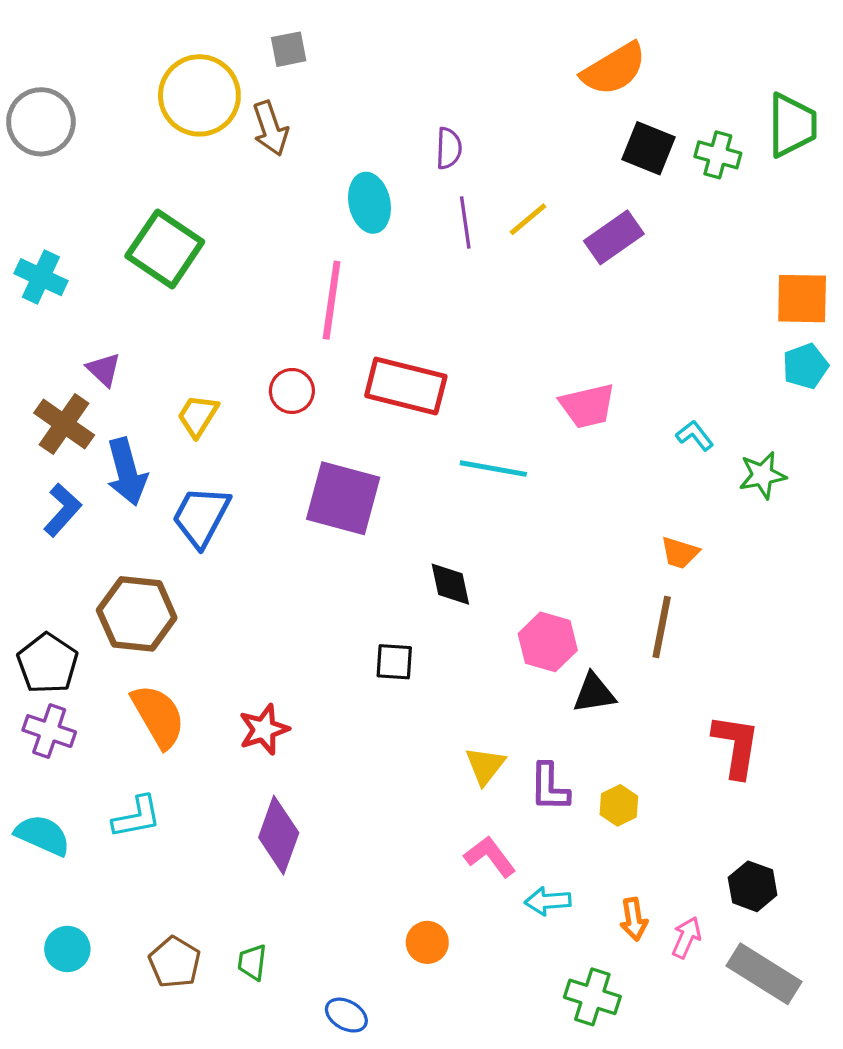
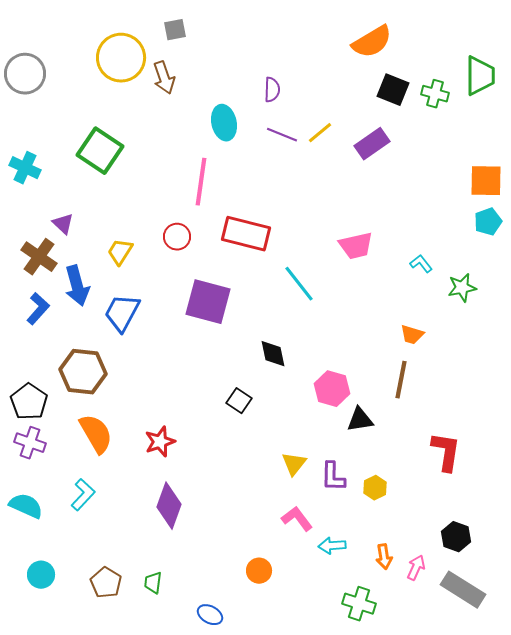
purple line: (465, 223) -> (282, 135), turned -60
cyan line: (493, 469) -> (299, 284), turned 42
black square: (394, 662) -> (239, 401), turned 30
cyan L-shape: (137, 817) -> (83, 495), turned -36

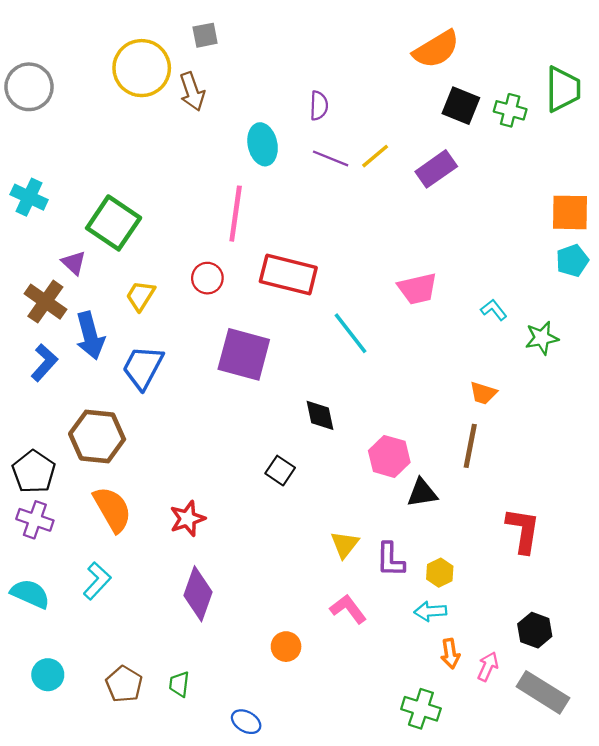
green square: (100, 151) -> (114, 223), moved
cyan arrow: (332, 546) -> (430, 611), moved
orange circle: (259, 571) -> (286, 647), moved

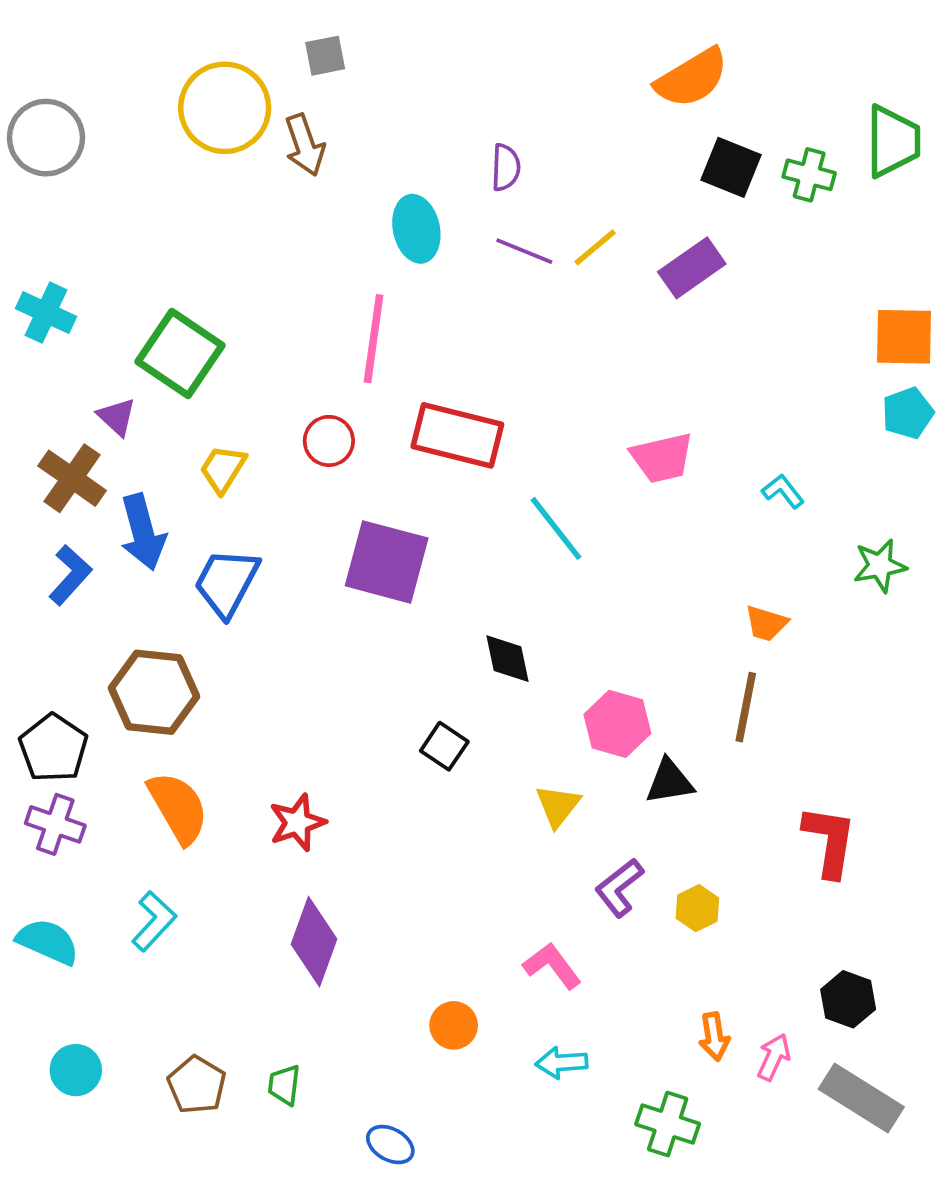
green star: (542, 338) -> (880, 566), moved
yellow triangle: (345, 544) -> (558, 806), moved
purple L-shape: (390, 560) -> (619, 888), turned 51
cyan arrow: (430, 611) -> (562, 1063), moved

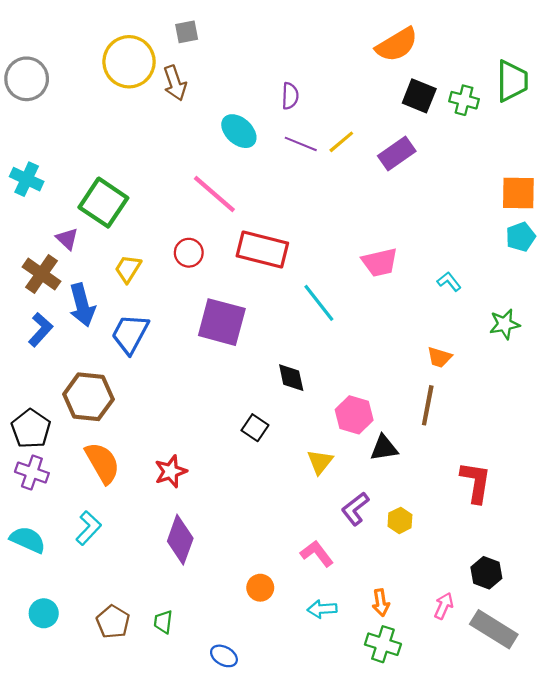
cyan ellipse: (416, 229) -> (239, 131), turned -36
pink line: (374, 339) -> (214, 194), turned -57
orange arrow: (714, 1037) -> (381, 603), moved

